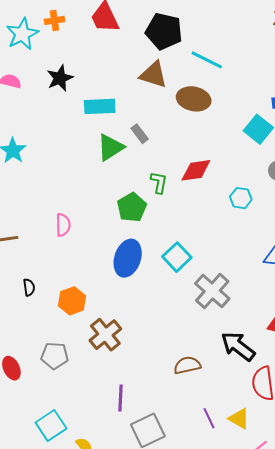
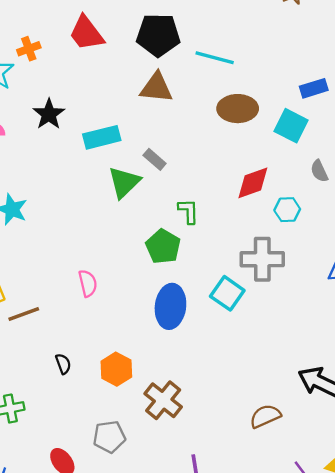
brown ellipse: (194, 99) -> (238, 109), moved
red diamond: (196, 170) -> (253, 183), moved
gray cross: (212, 291) -> (262, 259), moved, turned -30

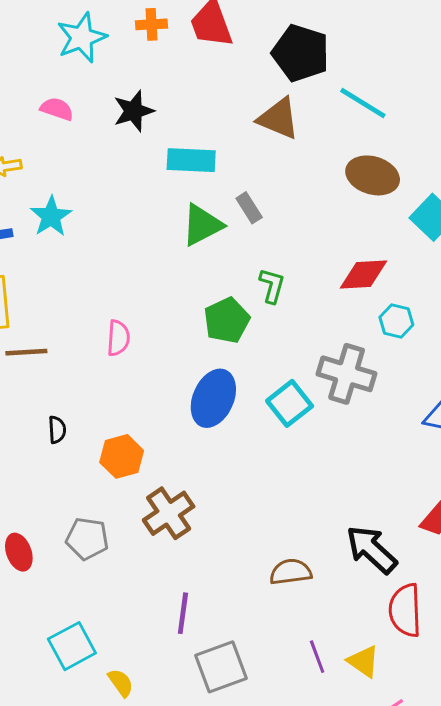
orange cross: (29, 49) -> (151, 24), moved

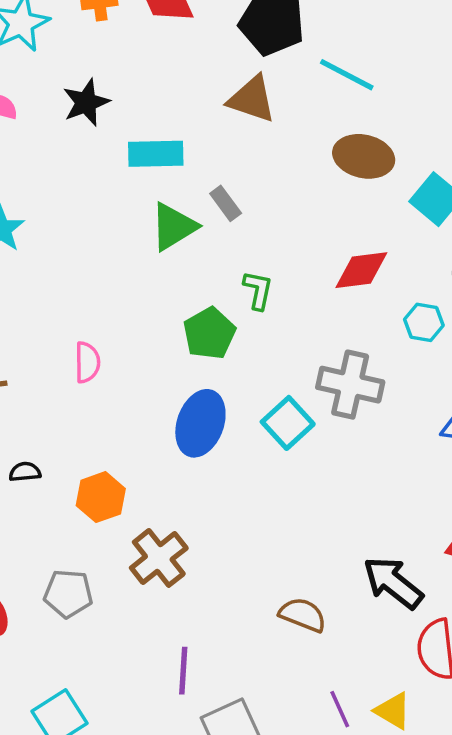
cyan hexagon: (396, 321) -> (424, 322), moved
black semicircle: (57, 430) -> (25, 472), turned -88
brown semicircle: (291, 572) -> (303, 615), turned 33

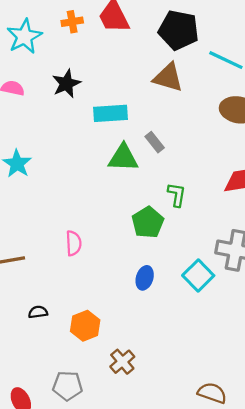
green triangle: (173, 227) -> (123, 158), turned 36
blue ellipse: (200, 423) -> (145, 278), size x0.6
brown cross: (159, 558) -> (122, 362), size x0.7

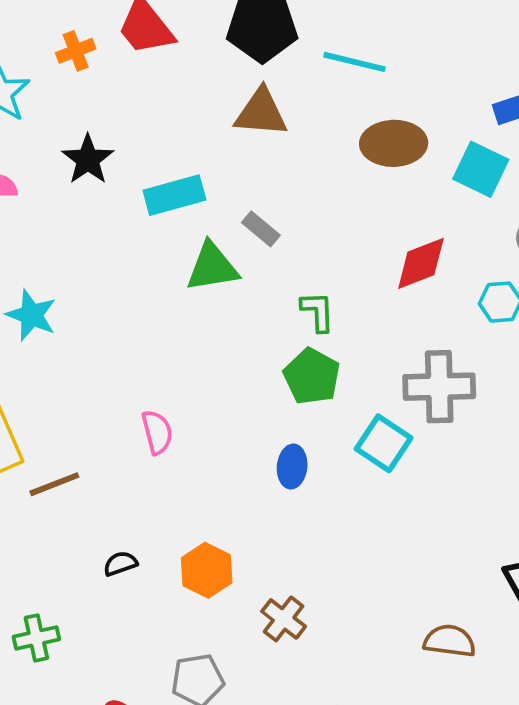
green pentagon: (148, 222) -> (312, 376), moved

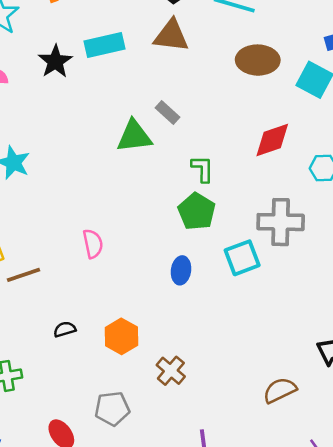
cyan rectangle: (174, 195) -> (105, 45), moved
cyan square: (384, 443) -> (242, 258), turned 33
brown semicircle: (450, 641) -> (280, 390), turned -36

